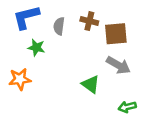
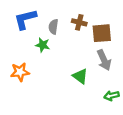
green star: (36, 48) -> (43, 45), moved
gray arrow: (118, 65) -> (104, 60), turned 36

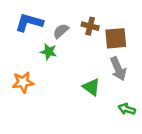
blue L-shape: (25, 19) -> (29, 22), turned 30
gray semicircle: (53, 27) -> (61, 31), turned 40
green arrow: (112, 96) -> (127, 109), turned 32

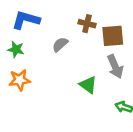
gray semicircle: (61, 31) -> (60, 44), moved
green star: (49, 52) -> (16, 49), moved

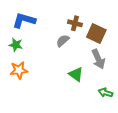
brown square: (113, 36) -> (96, 34), turned 30
gray semicircle: (60, 44) -> (63, 41), moved

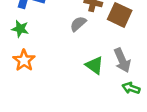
gray arrow: (98, 59) -> (122, 60), moved
orange star: (19, 70) -> (24, 60), turned -30

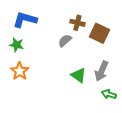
gray arrow: (122, 60) -> (102, 71), turned 48

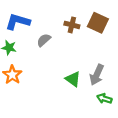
brown square: (99, 33) -> (98, 23), moved
gray semicircle: (65, 41) -> (44, 40), moved

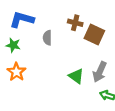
brown square: (98, 23) -> (94, 35), moved
gray semicircle: (44, 40) -> (47, 38), turned -48

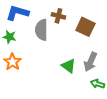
brown cross: (75, 23) -> (58, 16), moved
gray semicircle: (47, 38) -> (41, 30), size x1.5

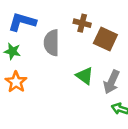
brown cross: (58, 16) -> (82, 23), moved
green triangle: (68, 66) -> (85, 76), moved

